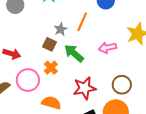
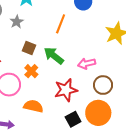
gray star: (61, 29) -> (17, 22), moved
pink arrow: (107, 48) -> (87, 64), moved

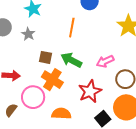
orange cross: (31, 71) -> (52, 80), size x1.5

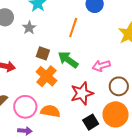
pink circle: (33, 97) -> (25, 107), moved

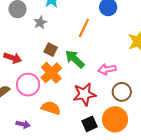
pink circle: (25, 107) -> (28, 85), moved

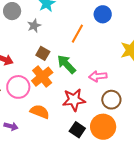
black square: (89, 124) -> (77, 130), turned -35

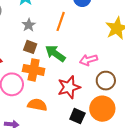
gray star: (34, 26) -> (29, 25), moved
orange cross: (42, 77) -> (34, 70), turned -30

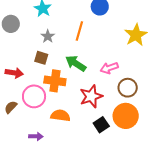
brown square: (30, 47) -> (41, 58), moved
black square: (77, 116) -> (101, 125), turned 35

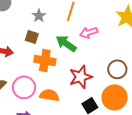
pink arrow: (109, 68) -> (89, 33), moved
pink circle: (34, 96) -> (24, 87), moved

